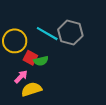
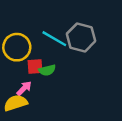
red square: (30, 58) -> (35, 67), turned -32
yellow semicircle: (31, 89) -> (16, 103), moved

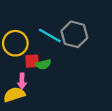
pink arrow: (24, 88) -> (22, 81), turned 136

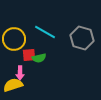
gray hexagon: (74, 34) -> (82, 38), moved

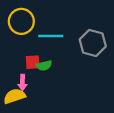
cyan line: (45, 32) -> (51, 36), turned -30
yellow circle: (14, 39) -> (21, 21), moved

